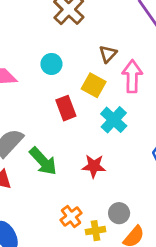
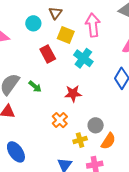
brown triangle: (108, 54) -> (55, 13), moved
green arrow: (43, 161) -> (35, 87), moved, size x0.6
orange cross: (71, 217) -> (60, 120), moved

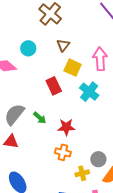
cyan circle: (33, 23) -> (28, 48), moved
red star: (73, 94) -> (66, 127), moved
orange cross: (60, 120) -> (63, 152), turned -35

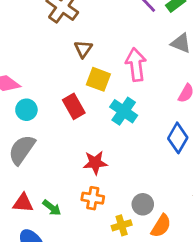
cyan circle: (28, 48) -> (26, 110), moved
green arrow: (40, 118) -> (52, 208), moved
red triangle: (11, 142) -> (23, 203), moved

